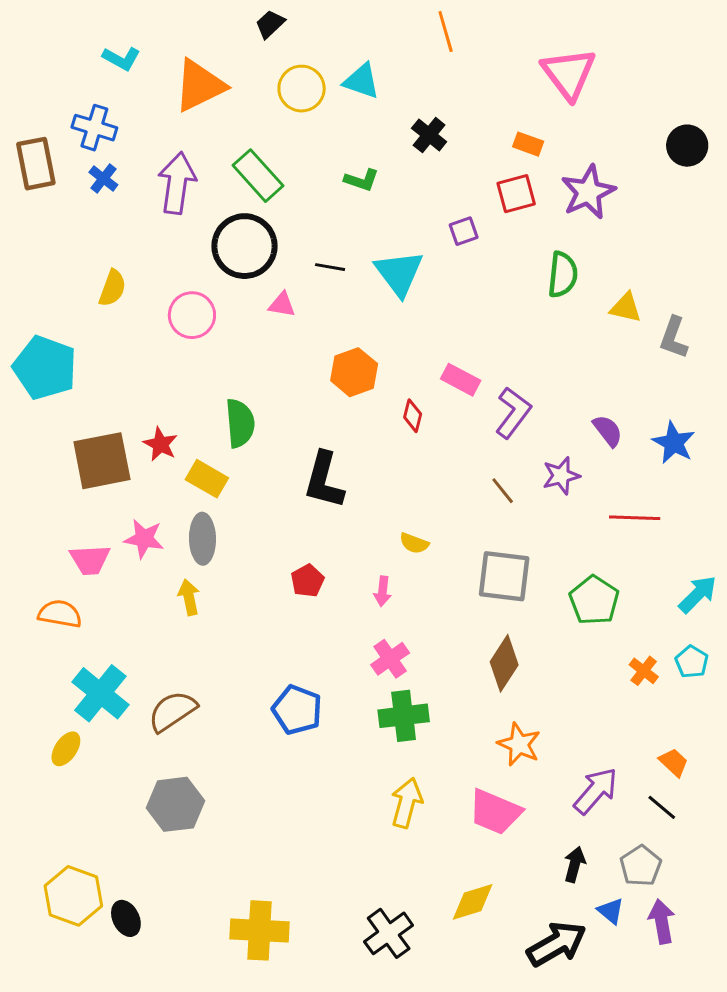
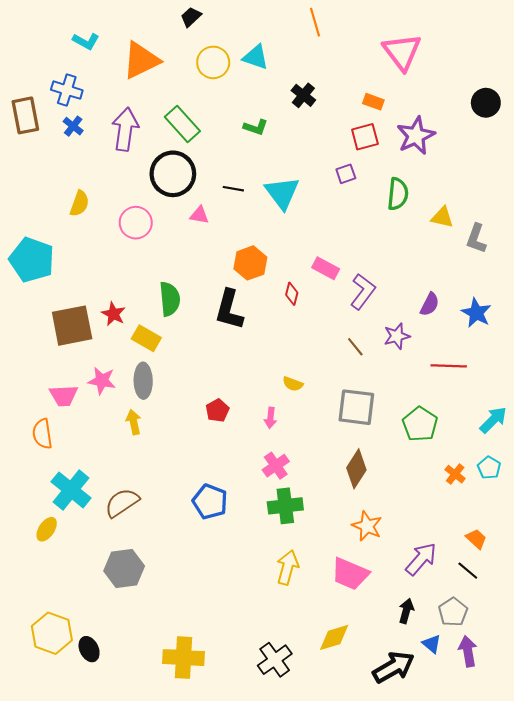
purple square: (464, 231) -> (346, 174), moved
purple semicircle: (608, 431) -> (430, 304), turned 65
black L-shape: (324, 480) -> (229, 310), moved
orange semicircle: (60, 614) -> (42, 434), turned -108

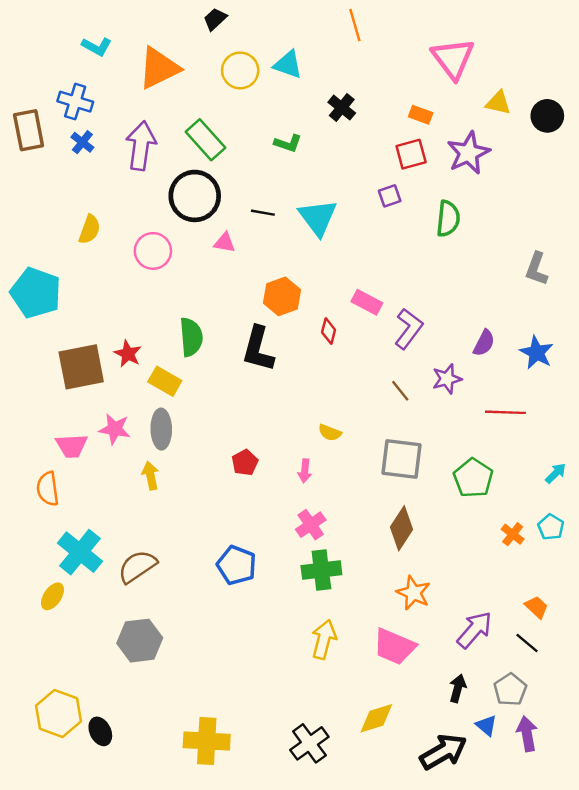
yellow triangle: (442, 217) -> (498, 103), moved
cyan arrow: (493, 420) -> (556, 473), size x0.7

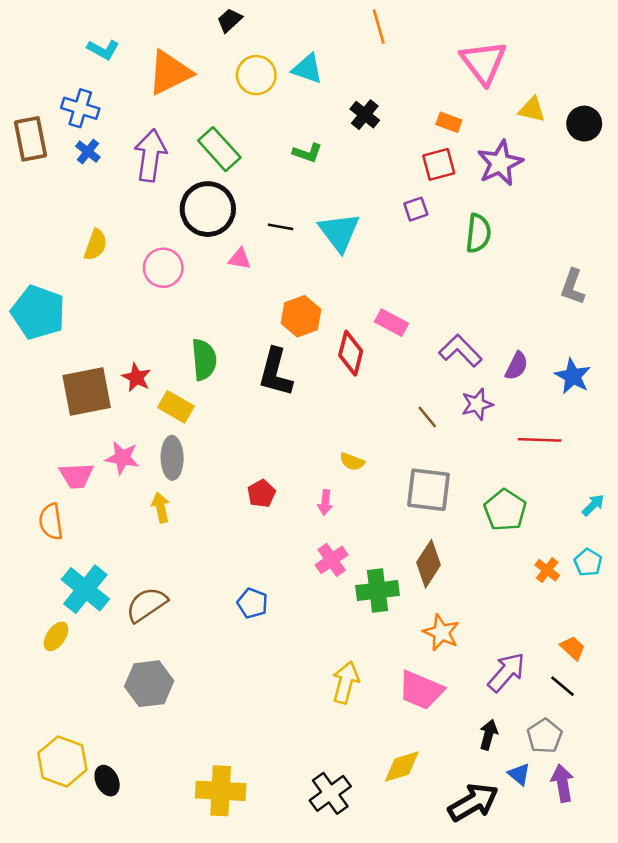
purple L-shape: (409, 329) -> (460, 351), moved, turned -81
red diamond: (329, 331) -> (351, 353), size x1.6
blue pentagon: (237, 565) -> (252, 603), size x0.7
green cross: (321, 570) -> (378, 591), moved

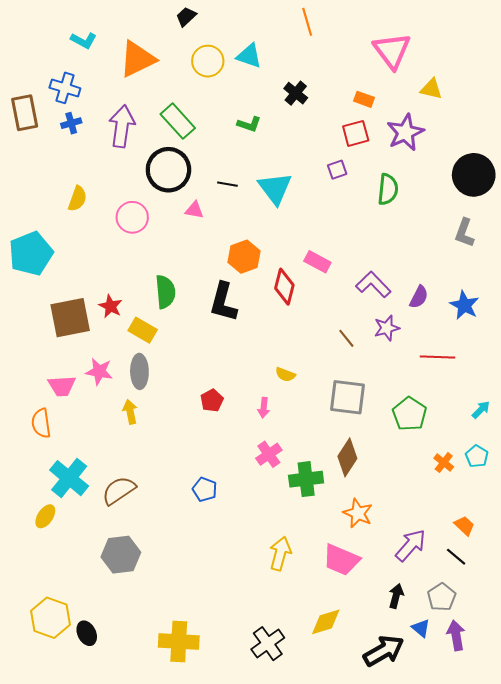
black circle: (584, 124) -> (474, 175), moved, size x1.5
blue cross: (88, 152) -> (71, 123), turned 36
cyan pentagon: (38, 312) -> (31, 254), turned 30

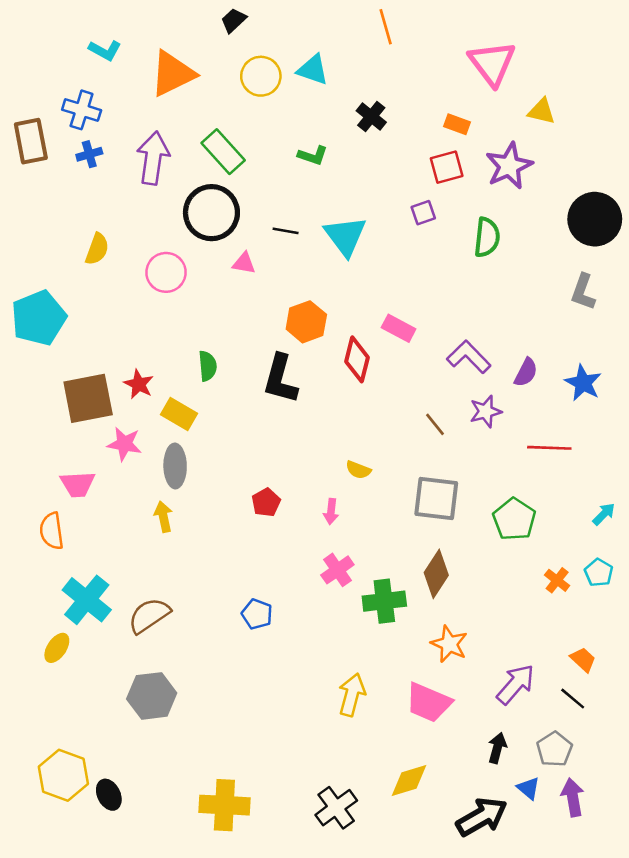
green semicircle: (165, 292) -> (208, 366), size x0.7
pink star: (99, 371) -> (124, 444), moved

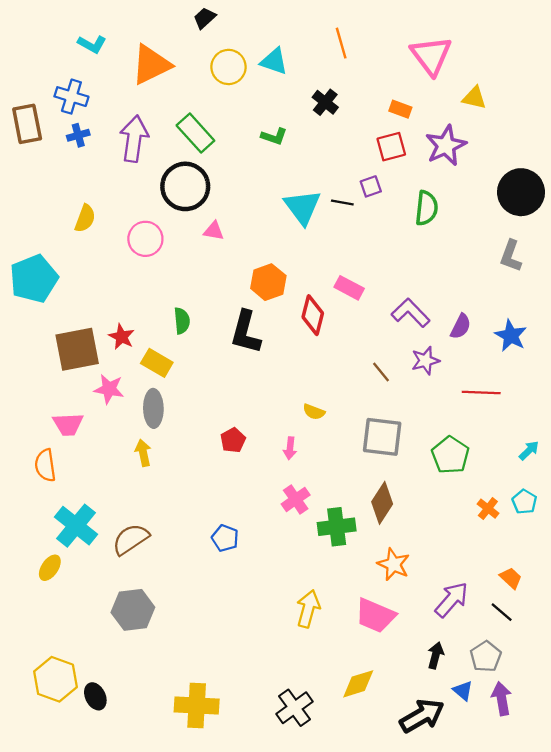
orange line: (386, 27) -> (341, 43), moved
black line: (286, 231) -> (342, 202), moved

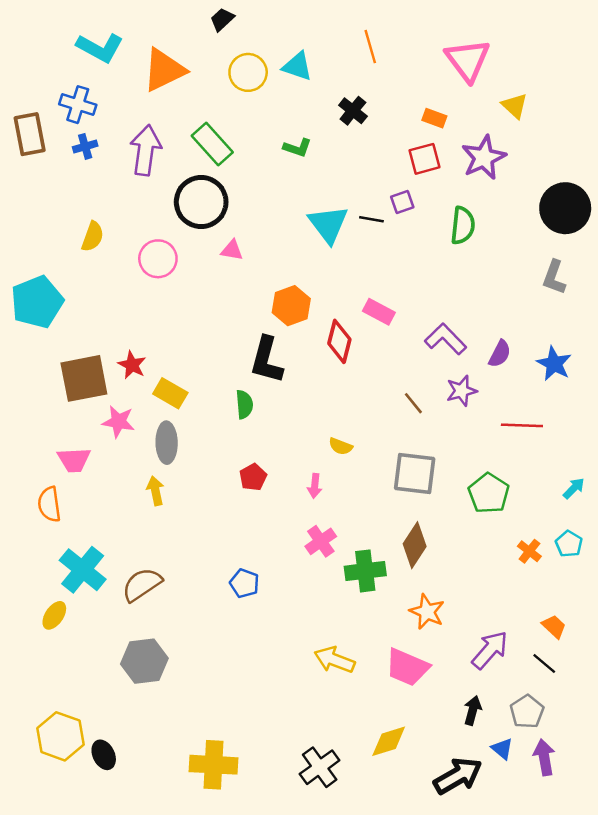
cyan L-shape: (92, 44) -> (100, 48), size x1.5
yellow triangle: (474, 98) -> (515, 106), turned 30
green semicircle: (182, 321) -> (244, 404), moved
yellow arrow: (308, 609) -> (334, 660), turned -84

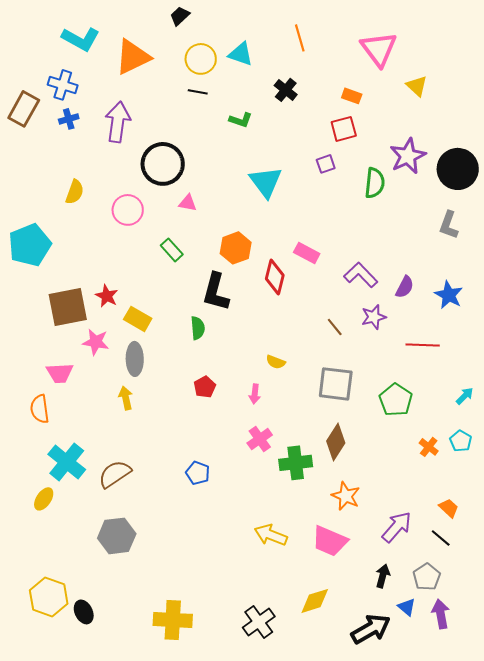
brown rectangle: (30, 134) -> (24, 109), turned 40
green rectangle: (212, 144) -> (172, 250), moved, size x0.7
purple star: (484, 158) -> (408, 156), moved
black line: (371, 219) -> (198, 92), moved

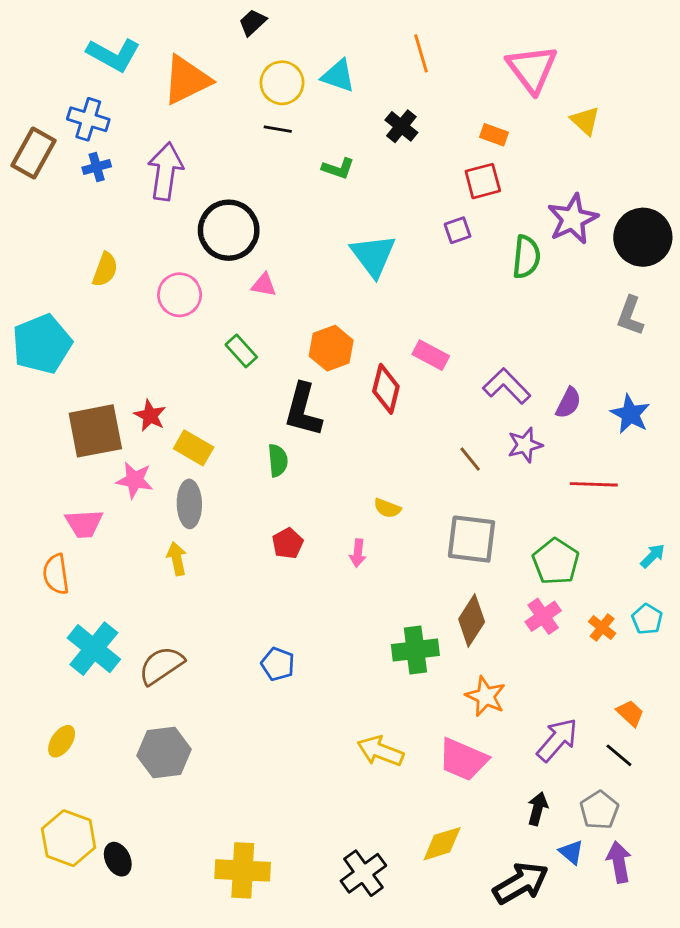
pink cross: (260, 439) -> (543, 616), moved
yellow ellipse: (44, 499) -> (62, 741), moved

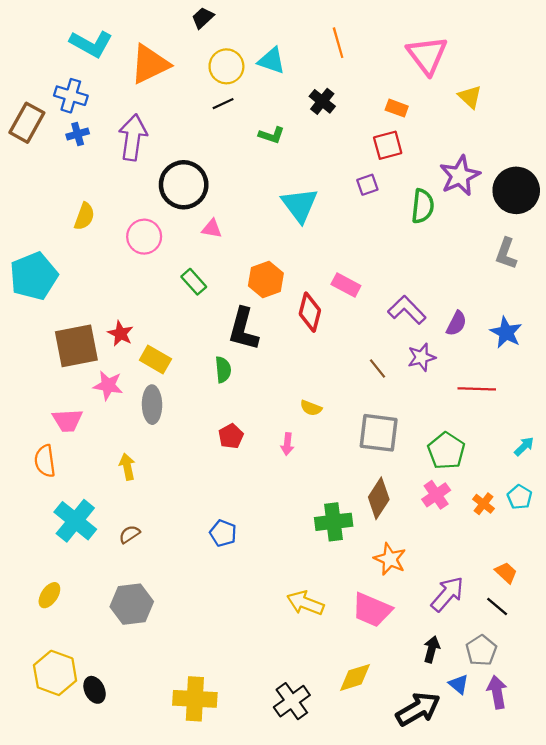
black line: (278, 129) -> (223, 104), turned -35
yellow arrow: (177, 559) -> (127, 467), moved
brown semicircle: (161, 665) -> (129, 534), size x0.6

